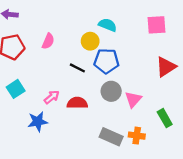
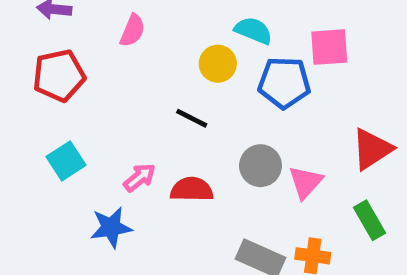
pink square: (157, 25) -> (329, 47), moved
pink semicircle: (48, 41) -> (132, 30), moved
blue pentagon: (106, 61) -> (284, 83), moved
red triangle: (166, 67) -> (372, 149), moved

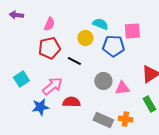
red pentagon: (59, 76) -> (49, 48), moved
pink arrow: (140, 178) -> (52, 86), size x1.5
pink triangle: (306, 182) -> (122, 88), turned 42
red semicircle: (192, 189) -> (71, 102), moved

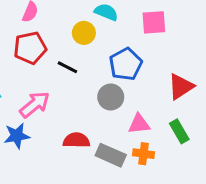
blue pentagon: (113, 46) -> (126, 64), moved, turned -30
pink triangle: (122, 88) -> (139, 124), moved
red semicircle: (71, 102) -> (76, 140), moved

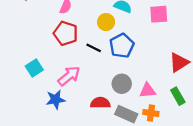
red pentagon: (30, 48) -> (66, 33), turned 30
blue pentagon: (126, 64) -> (122, 46), moved
gray circle: (111, 97) -> (122, 84), moved

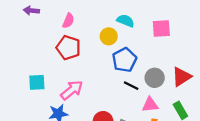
black line: (94, 48) -> (131, 86), moved
cyan square: (34, 68) -> (37, 82), turned 30
gray circle: (122, 84) -> (155, 78), moved

